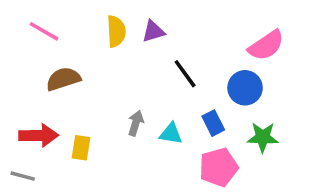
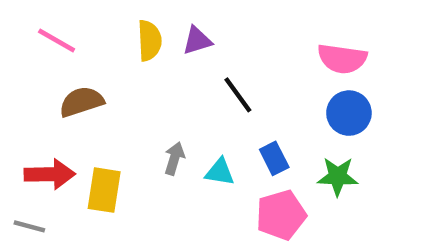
pink semicircle: (266, 45) -> (342, 59), turned 42
blue circle: (245, 88) -> (349, 113), moved
yellow rectangle: (81, 148) -> (104, 190), size x1.4

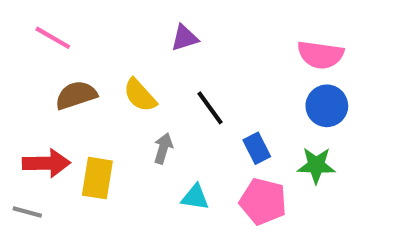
yellow semicircle: (149, 40) -> (140, 95), moved, turned 141
black line: (238, 95) -> (210, 108), moved
cyan triangle: (220, 172) -> (195, 197), moved
pink pentagon: (281, 215) -> (263, 201), turned 30

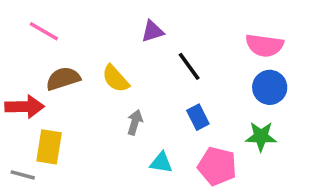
black line: (210, 108) -> (189, 66), moved
blue rectangle: (257, 148) -> (198, 117), moved
red arrow: (46, 163) -> (25, 107), moved
yellow rectangle: (97, 178) -> (49, 147), moved

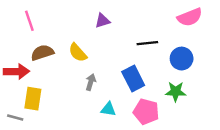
pink line: (44, 31) -> (29, 21), turned 42
pink semicircle: (264, 45) -> (190, 17), moved, turned -30
black line: (189, 66) -> (147, 43), moved, turned -60
blue rectangle: (198, 117) -> (133, 79), size x1.5

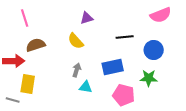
yellow semicircle: (78, 53) -> (76, 41), moved
blue rectangle: (133, 79) -> (113, 67), turned -75
cyan triangle: (108, 109) -> (86, 87), moved

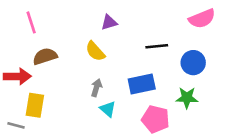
cyan triangle: (86, 87) -> (108, 109), turned 32

